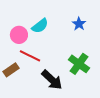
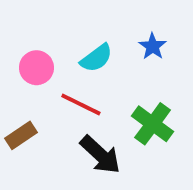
cyan semicircle: (40, 26) -> (96, 58), moved
red line: (30, 56) -> (81, 104), moved

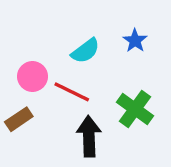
pink circle: (36, 68) -> (32, 76), moved
black arrow: (100, 155) -> (89, 136), turned -135

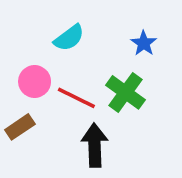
cyan semicircle: (85, 51) -> (69, 38), moved
green cross: (135, 109) -> (126, 92), moved

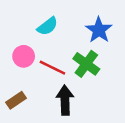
blue star: (144, 43) -> (99, 30), size x1.5
brown rectangle: (20, 127) -> (16, 100), moved

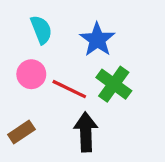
cyan semicircle: (47, 26) -> (41, 30), moved, turned -75
blue star: (99, 30) -> (97, 40), moved

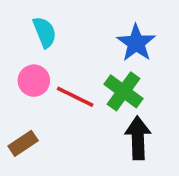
blue star: (97, 40) -> (136, 43), moved
black arrow: (86, 132) -> (138, 138), moved

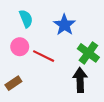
blue star: (136, 43) -> (64, 25), moved
green cross: (124, 91) -> (88, 53), moved

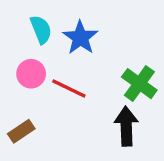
blue star: (64, 25) -> (80, 38), moved

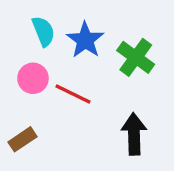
green cross: (139, 84) -> (136, 57), moved

